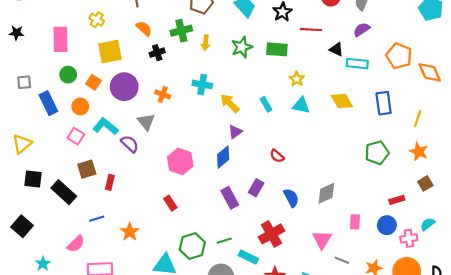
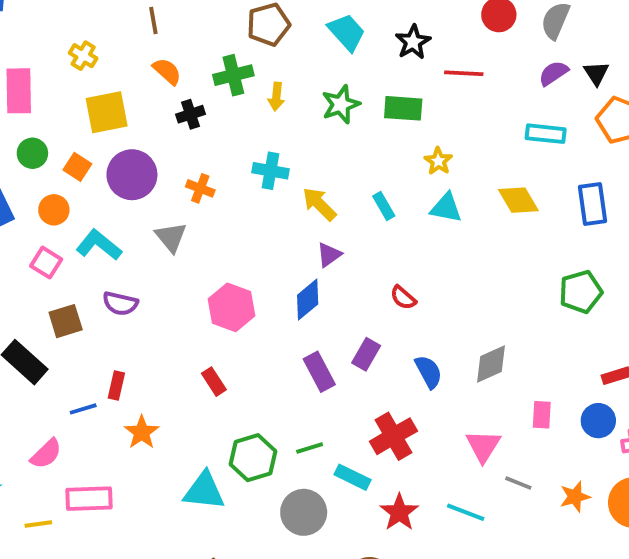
black triangle: (336, 49) -> (596, 73), moved, turned 32
purple semicircle: (130, 144) -> (120, 304), moved, turned 150
red rectangle: (110, 182) -> (116, 385), moved

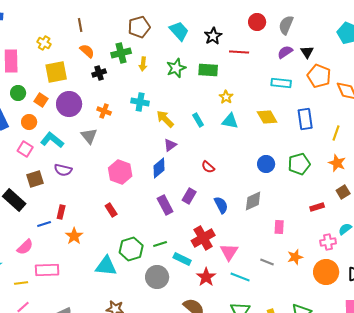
blue circle: (598, 421) -> (266, 164), moved
pink triangle: (483, 446) -> (229, 252), moved
orange star: (575, 497) -> (295, 257), moved

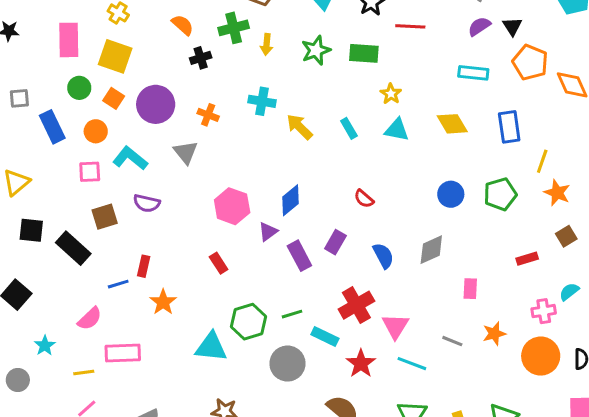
yellow square: (56, 72) -> (115, 56), moved, turned 30
yellow line: (336, 133) -> (542, 161), moved
purple triangle: (170, 145) -> (268, 232), moved
pink square: (25, 149) -> (90, 172), turned -35

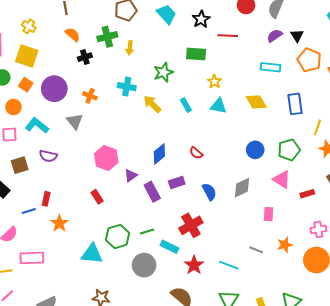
green star: (316, 50) -> (163, 72), moved
blue diamond: (290, 200) -> (159, 154), moved
purple rectangle: (335, 242) -> (177, 182), turned 42
pink triangle: (395, 326) -> (282, 179), moved, turned -30

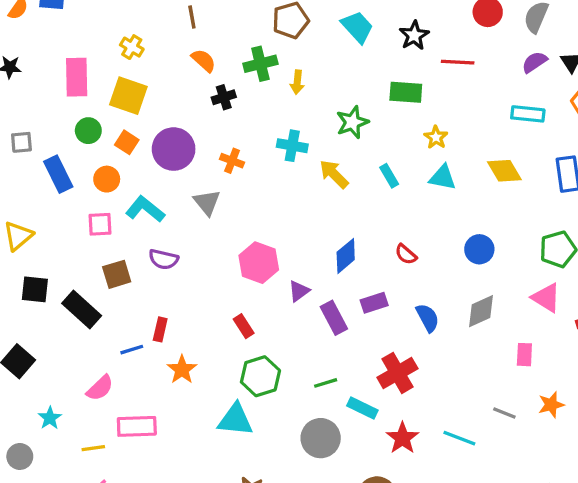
blue circle: (255, 150) -> (479, 249), moved
green hexagon: (118, 237) -> (260, 376), moved

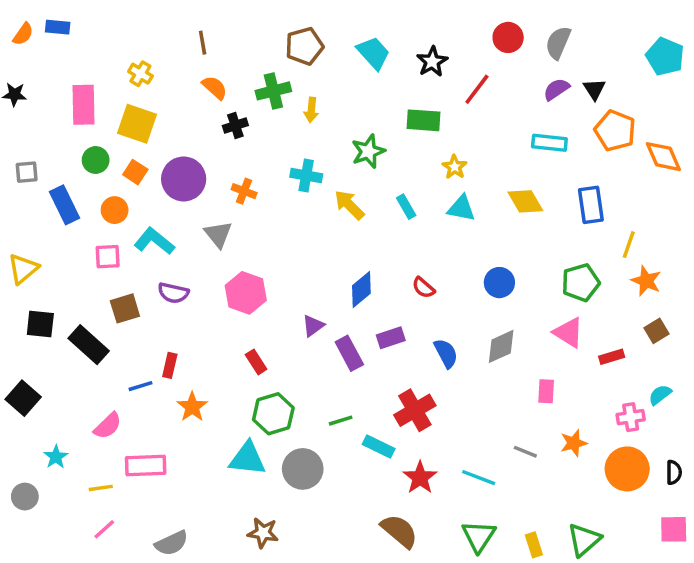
red line: (458, 62) -> (477, 89), turned -56
pink hexagon: (259, 263) -> (246, 293), moved
gray circle: (321, 438) -> (303, 469), moved

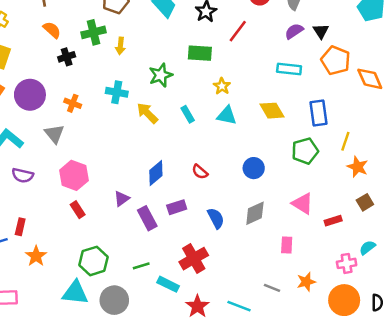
green pentagon: (581, 283) -> (305, 151), moved
red rectangle: (256, 362) -> (78, 210), moved

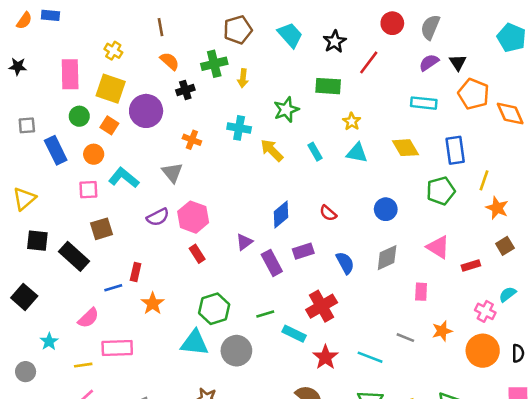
purple circle: (30, 95) -> (146, 111), moved
purple semicircle: (23, 175) -> (158, 217), moved, turned -40
pink cross: (347, 263) -> (485, 311), turned 36

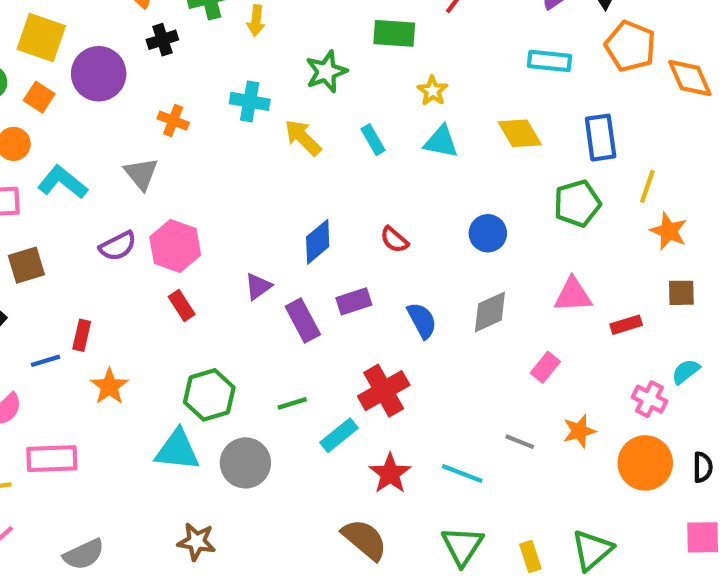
brown square: (505, 246) -> (681, 293), turned 30
pink triangle: (438, 247) -> (573, 295), turned -35
pink rectangle: (421, 292) -> (545, 367), turned 36
cyan rectangle: (294, 334) -> (339, 435), turned -65

